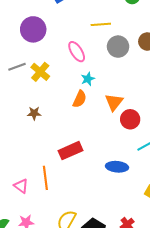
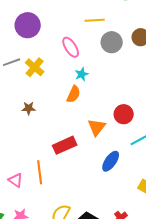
orange triangle: (114, 102) -> (97, 127), moved
blue ellipse: (117, 167) -> (111, 161), turned -60

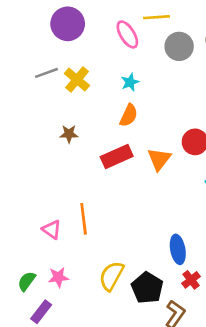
pink ellipse: (71, 47) -> (127, 34), moved
cyan star: (82, 74) -> (130, 82), moved
red rectangle: (65, 145) -> (117, 156), moved
blue ellipse: (111, 161) -> (178, 249), moved, turned -45

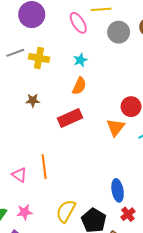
yellow cross: (77, 80) -> (39, 58), turned -30
orange triangle: (159, 159) -> (116, 127), moved

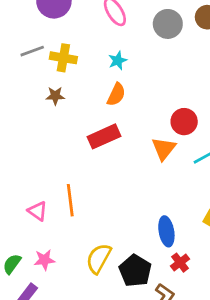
brown star: (33, 100) -> (55, 96), moved

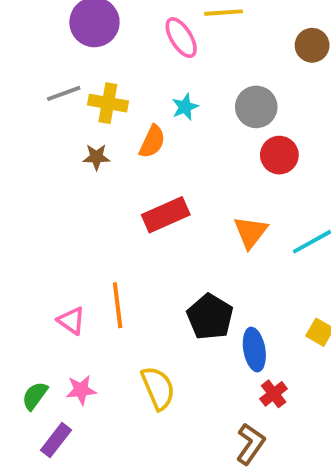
gray circle: (168, 24) -> (256, 107), moved
orange semicircle: (116, 94) -> (152, 142), moved
red circle: (184, 122) -> (279, 155), moved
yellow semicircle: (99, 258) -> (158, 388), turned 128
black pentagon: (135, 271) -> (210, 317), moved

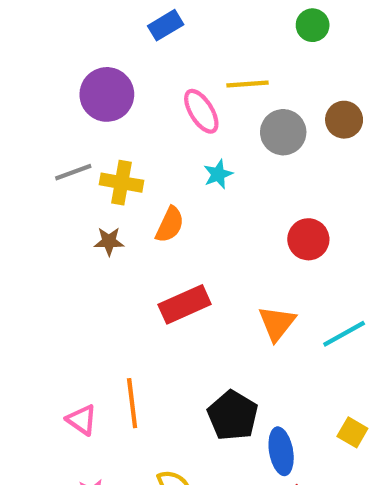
cyan star: (185, 107) -> (218, 174), moved
gray circle: (256, 107) -> (283, 132), moved

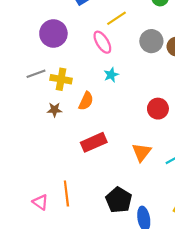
yellow line: (247, 84) -> (117, 18), moved, turned -30
gray circle: (283, 132) -> (151, 41), moved

